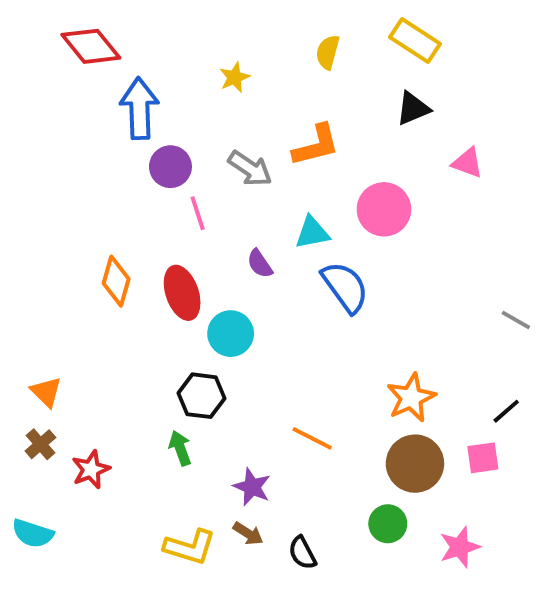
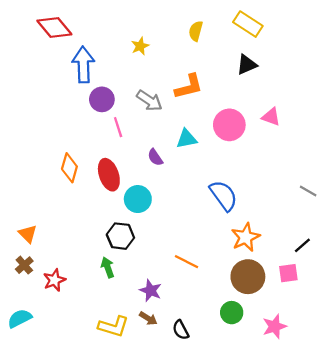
pink triangle: (467, 163) -> (271, 117), moved
blue semicircle: (345, 287) -> (224, 196), moved
cyan semicircle: (33, 533) -> (20, 318), turned 135

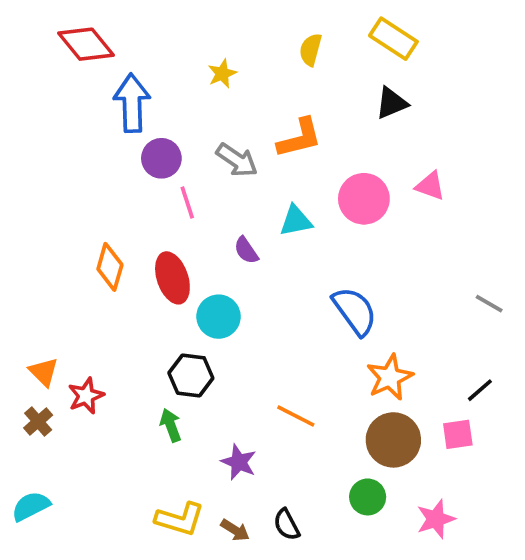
red star: (54, 280) -> (86, 396), moved
brown arrow: (148, 318) -> (235, 530), moved

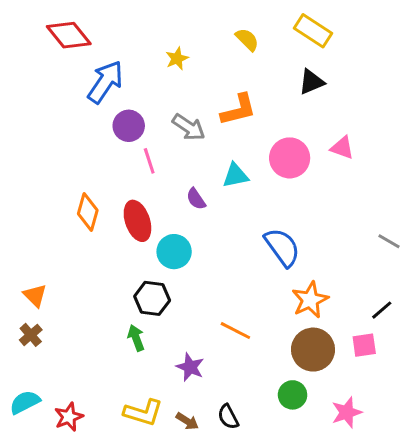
yellow semicircle: (311, 50) -> (247, 39), turned 120
blue arrow: (132, 103) -> (105, 82), turned 36
red star: (86, 396) -> (69, 417), moved

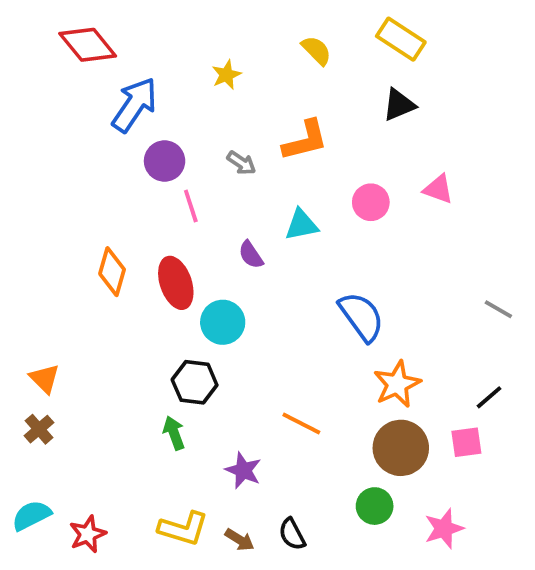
gray arrow: (189, 127) -> (241, 163), size x0.7
pink circle: (290, 158) -> (371, 202), size x0.7

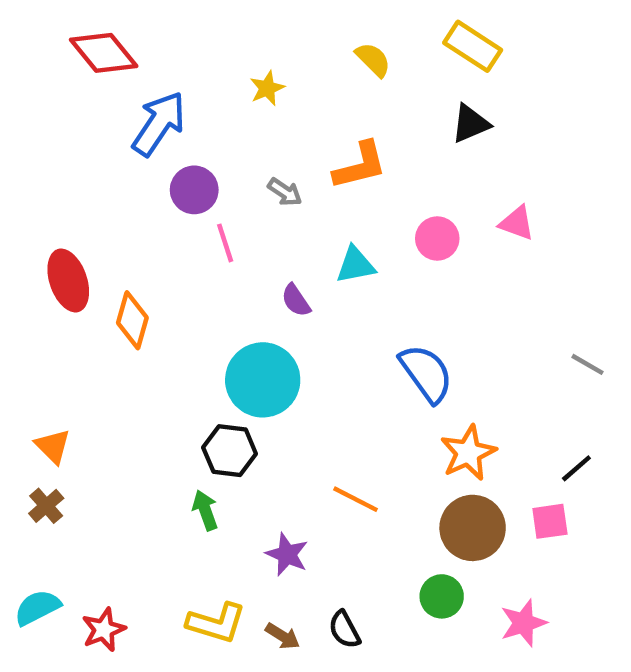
red ellipse: (176, 283) -> (68, 280), moved
cyan circle: (223, 322) -> (263, 380), size x1.4

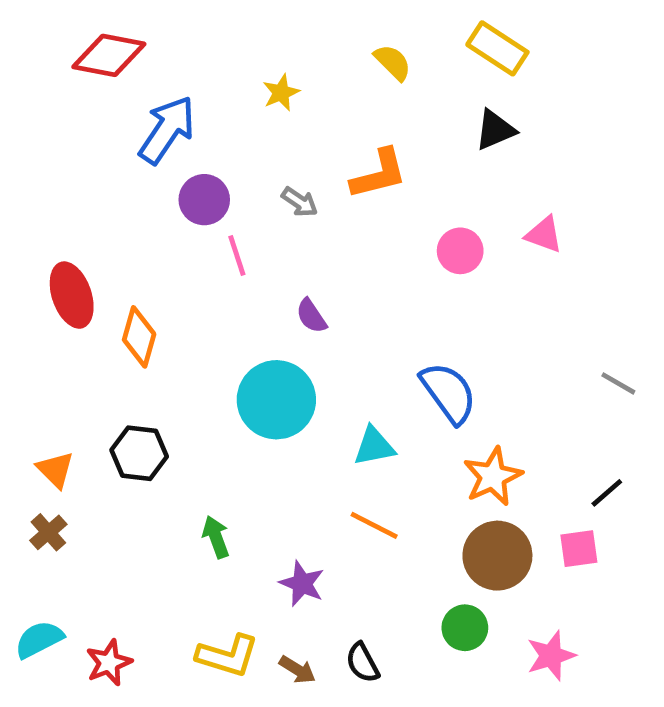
red diamond: (104, 53) -> (109, 55), turned -40
cyan triangle: (355, 265) -> (374, 446), moved
black hexagon: (230, 451) -> (139, 453), moved

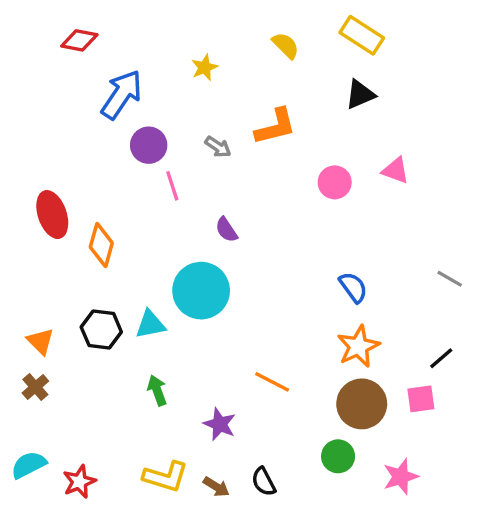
red diamond: (109, 55) -> (79, 40), size x0.7
blue semicircle: (449, 393) -> (353, 287), moved, size x0.7
cyan triangle: (374, 446) -> (150, 324), moved

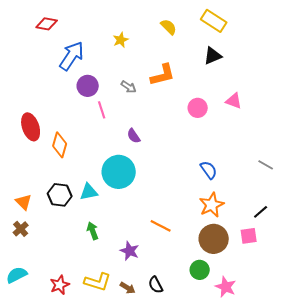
pink star: (401, 477) -> (226, 287), moved, turned -30
red star: (79, 482) -> (60, 285), moved

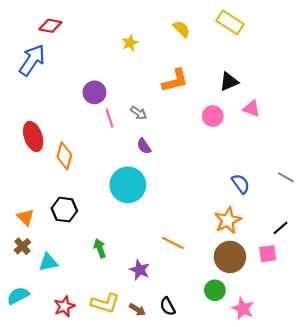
blue arrow: (72, 56) -> (32, 60), moved
black triangle: (213, 56) -> (229, 82), moved
gray arrow: (129, 87) -> (139, 113), moved
blue semicircle: (209, 170) -> (241, 184), moved
cyan triangle: (89, 192) -> (48, 262), moved

